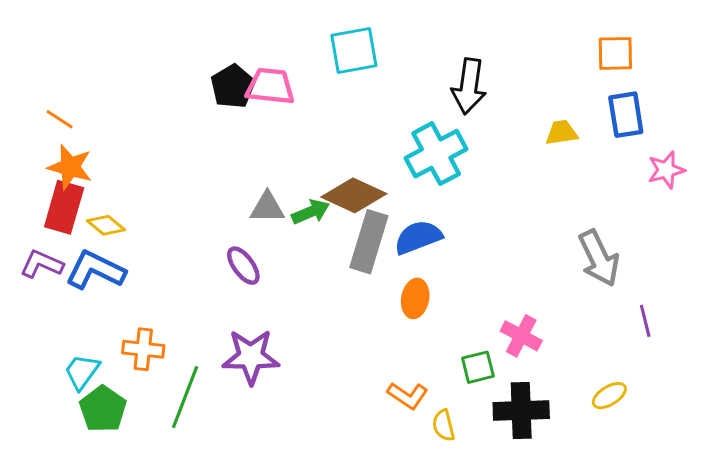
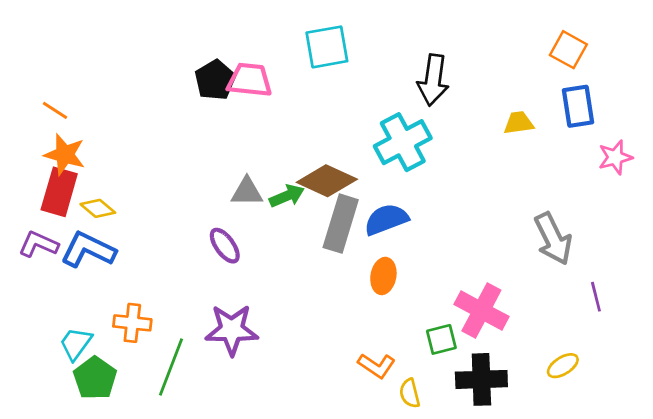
orange square: (615, 53) -> (568, 50), turned 30
pink cross: (521, 336) -> (481, 310), size x1.4

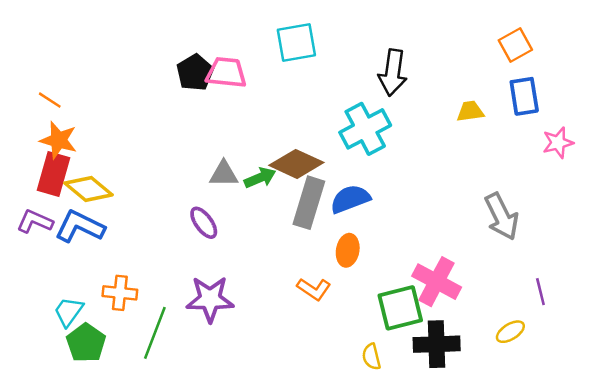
orange square: (568, 50) -> (515, 45), turned 32
yellow diamond: (98, 208) -> (89, 189), size x1.5
purple line: (596, 297) -> (540, 292), moved
green square: (441, 339) -> (400, 308), size x1.6
orange L-shape: (377, 366) -> (314, 289), moved

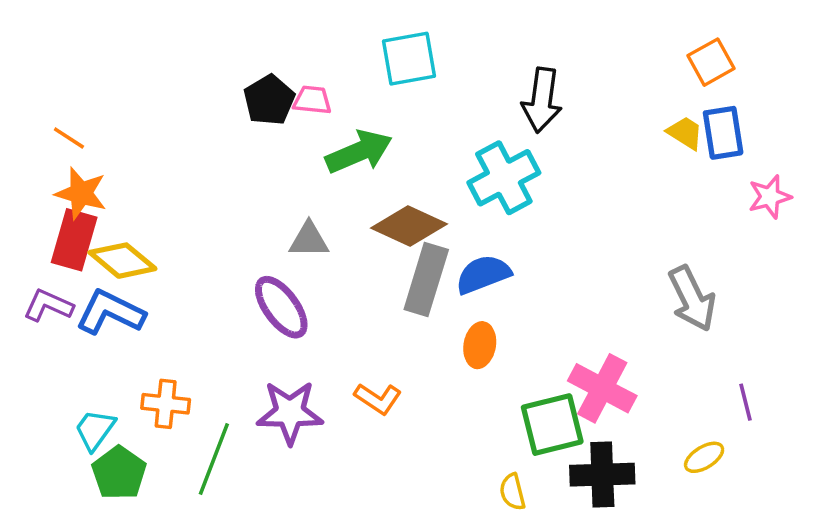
pink trapezoid: (226, 73) -> (312, 100), size x0.7
yellow trapezoid: (470, 111) -> (685, 133), moved, turned 40
green arrow: (260, 178) -> (359, 152), moved, size x1.5
purple ellipse: (204, 223) -> (281, 307), size x1.4
orange L-shape: (314, 289) -> (378, 399), moved

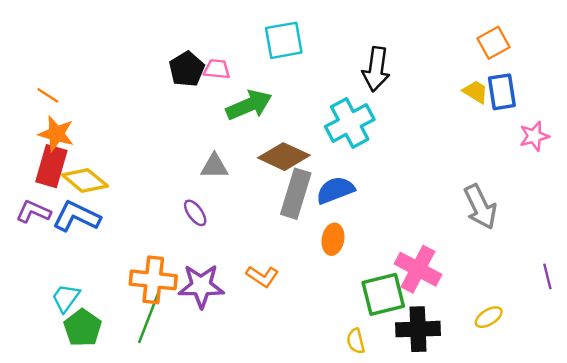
purple ellipse: (281, 307) -> (195, 213), size x0.6
purple line: (746, 402) -> (547, 276), moved
orange cross: (166, 404) -> (153, 280), moved, size x1.4

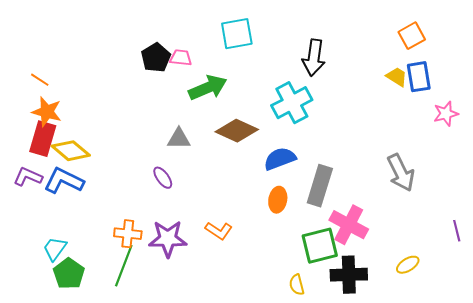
gray rectangle: (296, 194) -> (320, 186), moved
orange cross: (153, 280) -> (128, 234), size x0.7

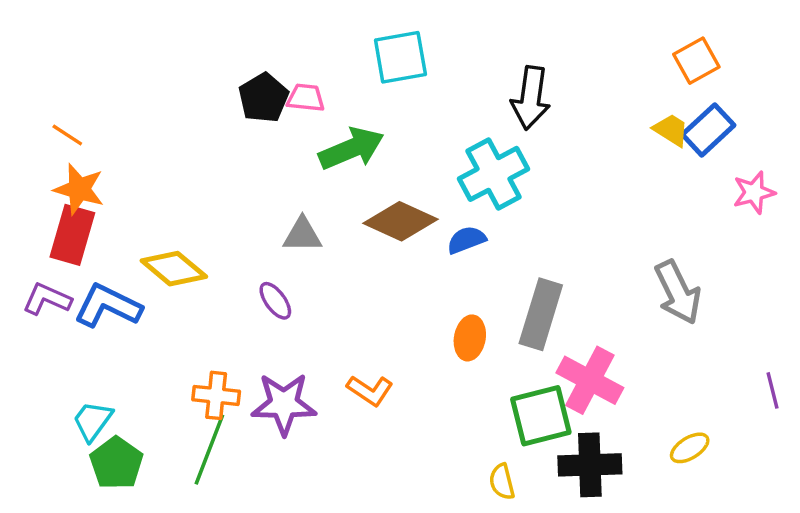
blue rectangle: (419, 77) -> (708, 130), turned 56
yellow diamond: (71, 151) -> (174, 269), moved
blue semicircle: (280, 159) -> (466, 240), moved, size x0.7

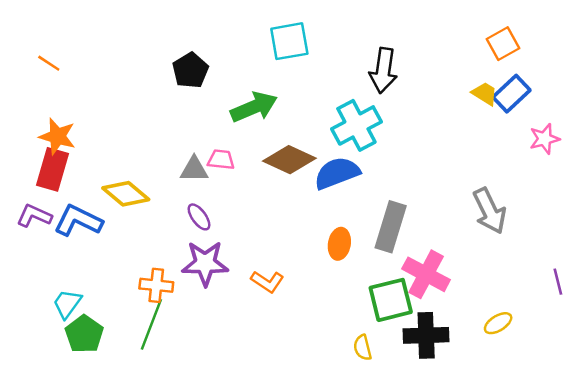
pink trapezoid: (306, 98) -> (221, 160), moved
orange line: (67, 135) -> (49, 63), moved
gray triangle: (302, 235) -> (194, 169), moved
blue semicircle: (466, 240) -> (337, 173), size x1.6
purple star: (284, 404) -> (205, 263), moved

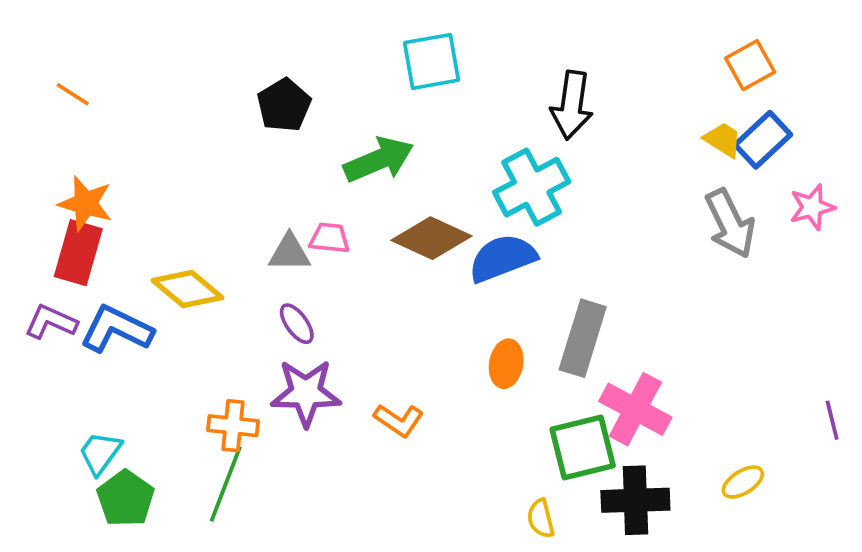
gray arrow: (490, 211) -> (730, 224), moved

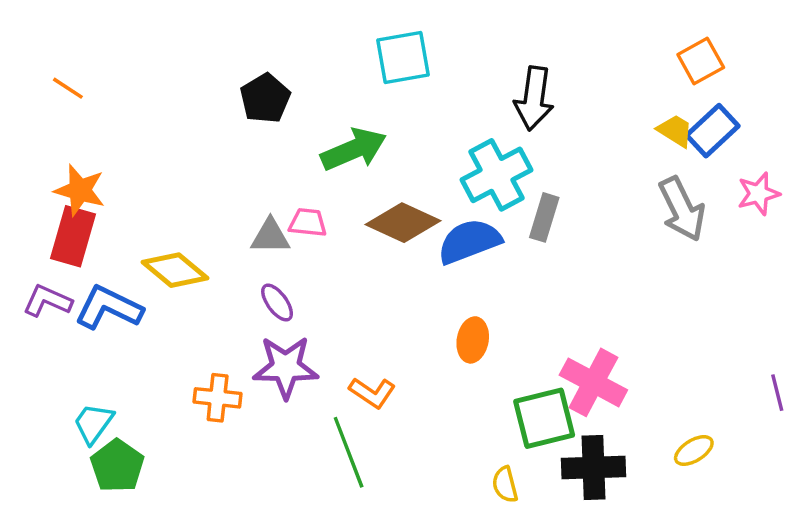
gray rectangle: (583, 338) -> (544, 217), moved, size x0.7
green line: (226, 484) -> (349, 452), moved, turned -42

